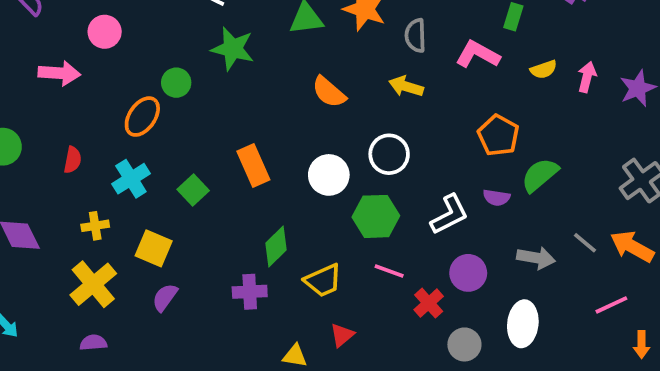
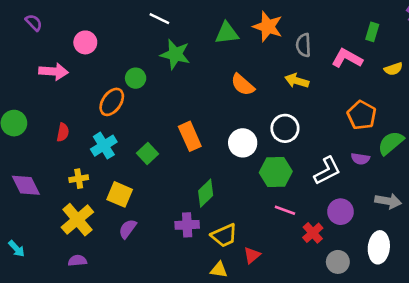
yellow trapezoid: (323, 280) -> (224, 235), moved

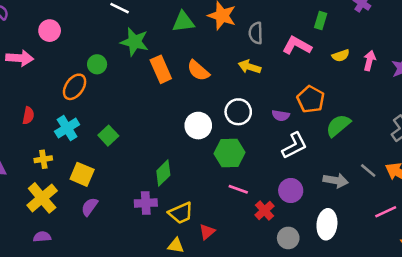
orange rectangle: (190, 136) -> (161, 69), moved
purple semicircle: (360, 159) -> (281, 116), moved
white L-shape: (327, 171) -> (294, 146), moved

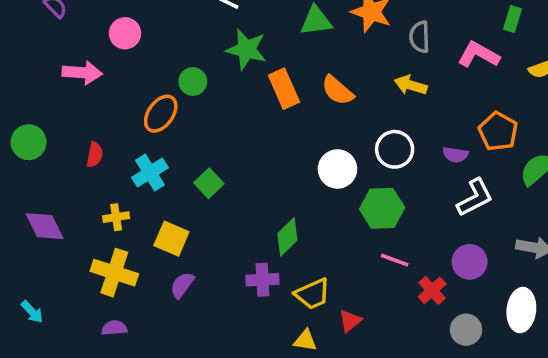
yellow cross: (42, 198) -> (114, 273), turned -32

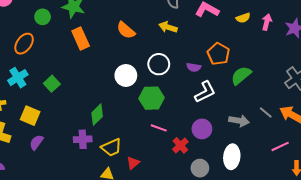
green circle: (193, 81) -> (43, 17), moved
orange rectangle: (284, 89) -> (81, 38), moved

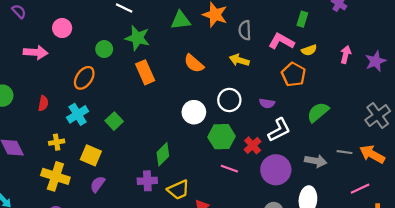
yellow semicircle: (243, 18) -> (309, 50), moved
orange pentagon: (218, 54) -> (294, 75), moved
gray line: (266, 113) -> (344, 152), turned -32
purple circle: (202, 129) -> (276, 170), size x1.4
red cross: (180, 145) -> (253, 145), moved

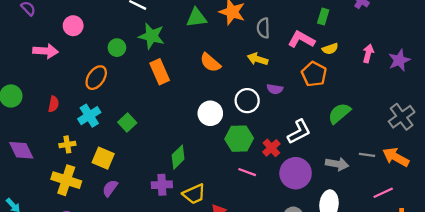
purple semicircle: (267, 103) -> (275, 89), moved

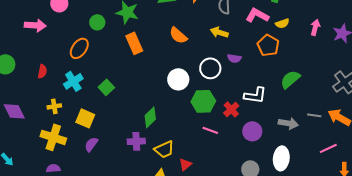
white L-shape: (299, 132) -> (255, 95), turned 35
purple circle: (296, 173) -> (252, 131), size x0.7

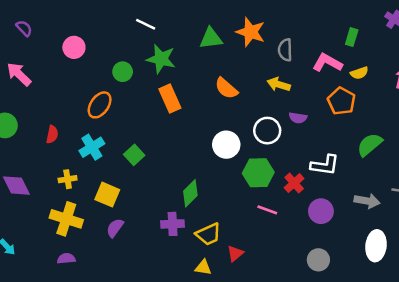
pink arrow: (35, 25) -> (19, 74), moved, turned -140
white ellipse: (281, 158) -> (376, 246), moved

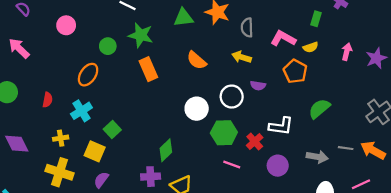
green rectangle: (352, 37) -> (316, 19), moved
green square: (134, 155) -> (112, 129), moved

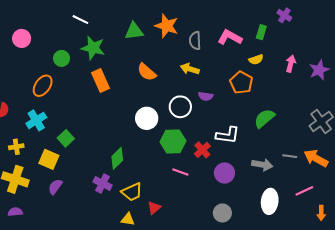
pink L-shape: (283, 38) -> (230, 37), moved
purple cross: (151, 177) -> (103, 184), turned 30

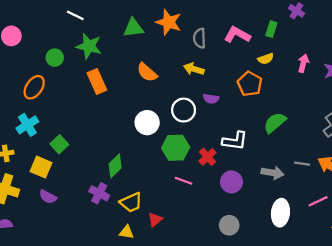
purple semicircle: (55, 187) -> (48, 197), turned -98

